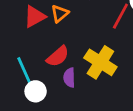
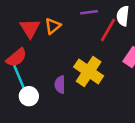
red triangle: (35, 17) -> (30, 28), turned -35
red semicircle: (58, 56) -> (17, 57), moved

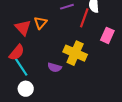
purple semicircle: (60, 85) -> (55, 67), turned -64
white circle: (29, 96) -> (26, 89), moved

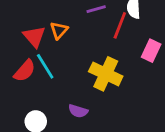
cyan line: (21, 67) -> (45, 66), moved
purple semicircle: (55, 67) -> (78, 111), moved

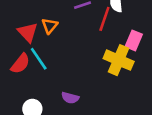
yellow cross: (106, 74) -> (119, 60), moved

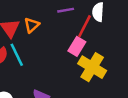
pink rectangle: (134, 40) -> (77, 46), moved

